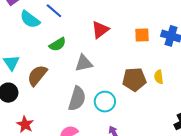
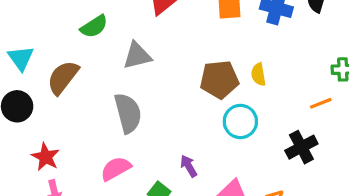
gray semicircle: (77, 99) -> (128, 113), turned -30
cyan circle: (105, 102) -> (240, 121), moved

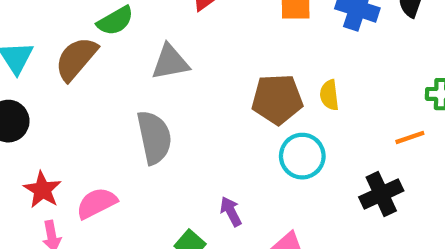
brown semicircle: (63, 77) -> (76, 59), moved
pink semicircle: (116, 169) -> (97, 203), moved

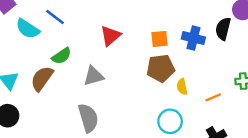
brown pentagon: (277, 99) -> (161, 68), moved
orange line: (410, 137) -> (213, 97), moved

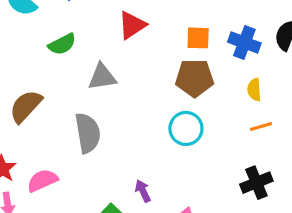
brown semicircle: (42, 78) -> (26, 106), moved
yellow semicircle: (182, 87) -> (254, 90), moved
cyan circle: (170, 121) -> (186, 128), moved

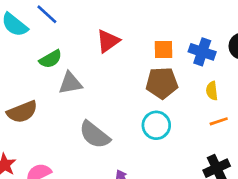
gray triangle: (102, 77) -> (70, 83), moved
brown semicircle: (26, 106) -> (22, 112), turned -152
gray semicircle: (88, 133) -> (95, 135), moved, turned 140

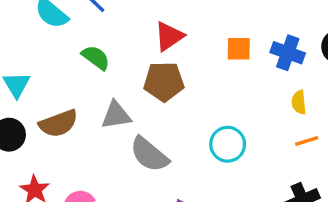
green semicircle: (51, 59) -> (96, 58), turned -115
gray triangle: (70, 83) -> (116, 115), moved
brown pentagon: (162, 83) -> (164, 82), moved

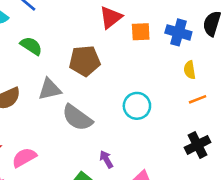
red triangle: (169, 36) -> (111, 17), moved

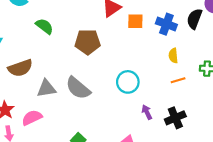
gray triangle: (50, 89) -> (46, 88), moved
purple arrow: (106, 159) -> (147, 112), moved

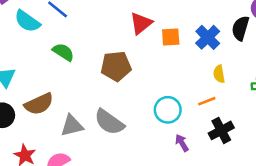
blue cross: (166, 24) -> (208, 37), turned 30
orange line: (178, 80) -> (207, 101), moved
purple arrow: (147, 112) -> (182, 143), moved
black cross: (175, 118) -> (221, 130), moved

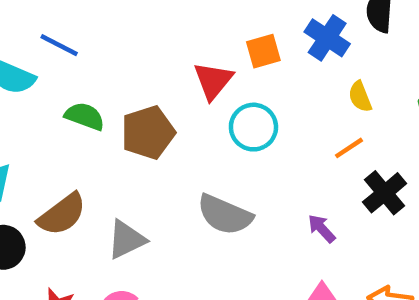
red triangle: (141, 23) -> (213, 81), moved
brown pentagon: (116, 66) -> (148, 133), moved
cyan circle: (168, 110) -> (253, 127), moved
gray semicircle: (109, 122) -> (225, 215), moved

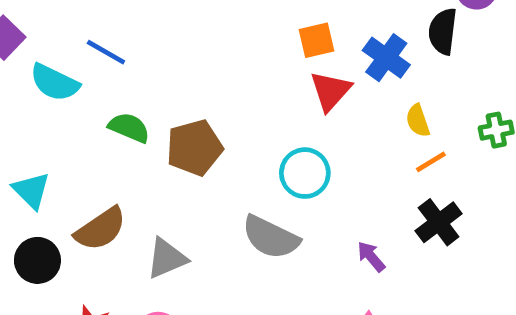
orange square: (263, 51) -> (317, 40), moved
red triangle: (213, 81) -> (330, 91), moved
cyan circle: (253, 127) -> (305, 173), moved
orange line: (349, 148) -> (431, 162), moved

